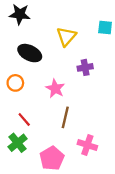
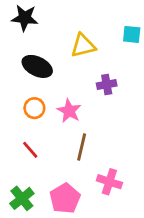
yellow triangle: (66, 36) -> (83, 46), turned 35
orange circle: (15, 83) -> (34, 108), moved
green cross: (18, 143) -> (22, 198), moved

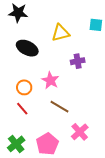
orange circle: (34, 108) -> (24, 87), moved
brown line: (82, 147) -> (60, 107), turned -72
pink cross: (109, 182) -> (80, 132), turned 30

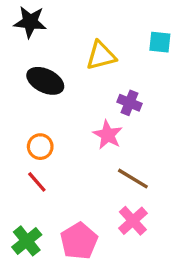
purple cross: (78, 61) -> (130, 103), turned 32
pink star: (50, 80) -> (108, 135), moved
brown line: (60, 107) -> (133, 179), moved

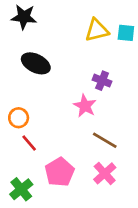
yellow triangle: (101, 56) -> (97, 30), moved
orange circle: (40, 147) -> (19, 118), moved
pink pentagon: (79, 241) -> (60, 172), moved

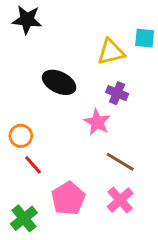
yellow triangle: (97, 30) -> (111, 52), moved
black ellipse: (36, 63) -> (59, 82), moved

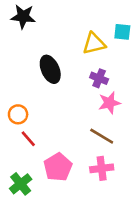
black ellipse: (59, 82) -> (50, 69), turned 40
pink star: (97, 122) -> (109, 103), moved, turned 30
pink cross: (120, 200) -> (102, 168), turned 35

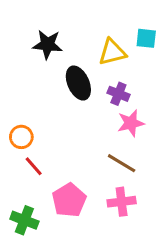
black star: (23, 17) -> (48, 44), moved
black ellipse: (50, 69) -> (78, 83), moved
green cross: (21, 184) -> (24, 220), turned -30

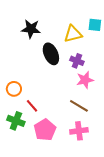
red line: (34, 166) -> (32, 106), moved
green cross: (24, 220) -> (16, 121), moved

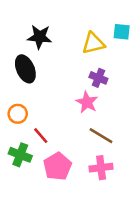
black ellipse: (51, 54) -> (25, 69), moved
pink star: (85, 80) -> (87, 102), moved, turned -30

